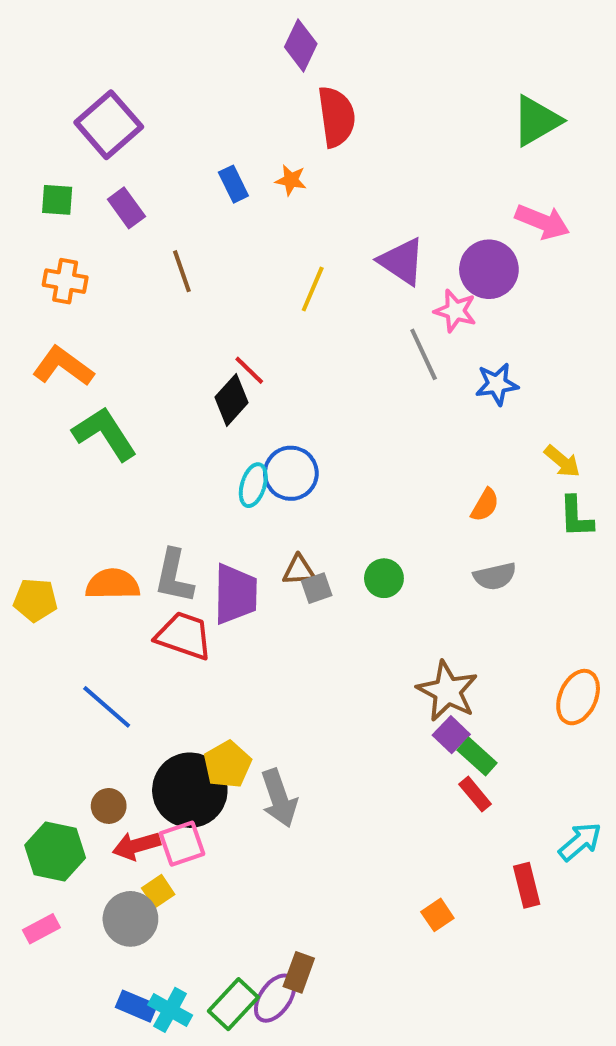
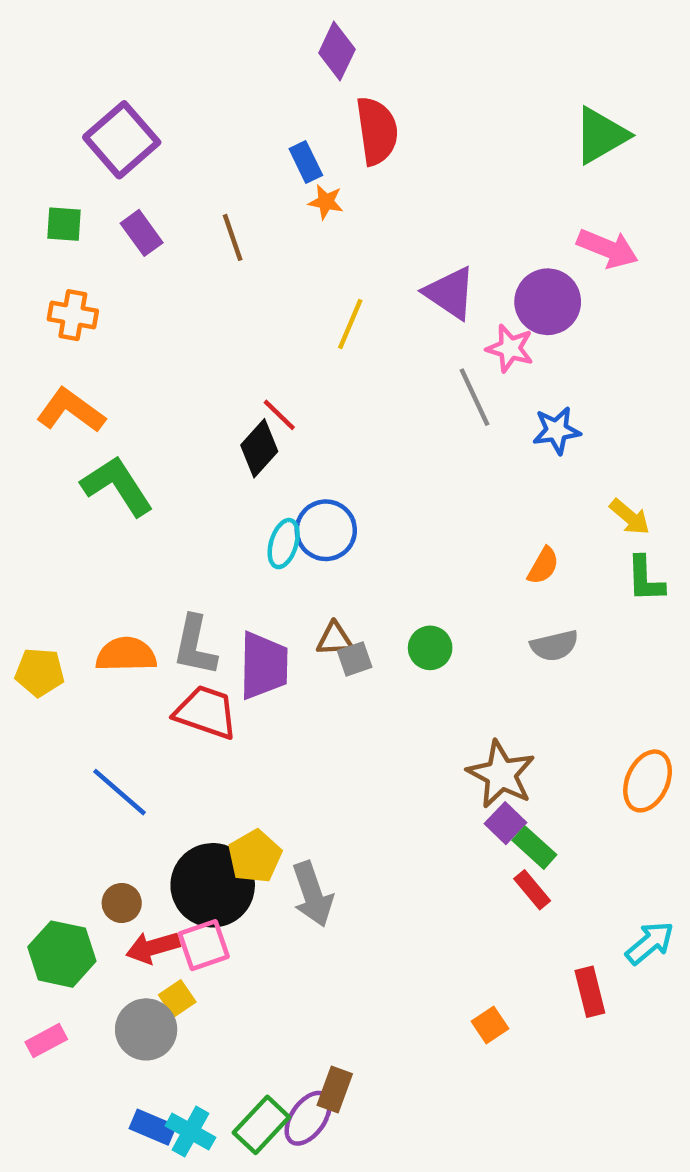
blue rectangle: (233, 184) -> (306, 162), moved
brown line: (182, 271) -> (233, 237), moved

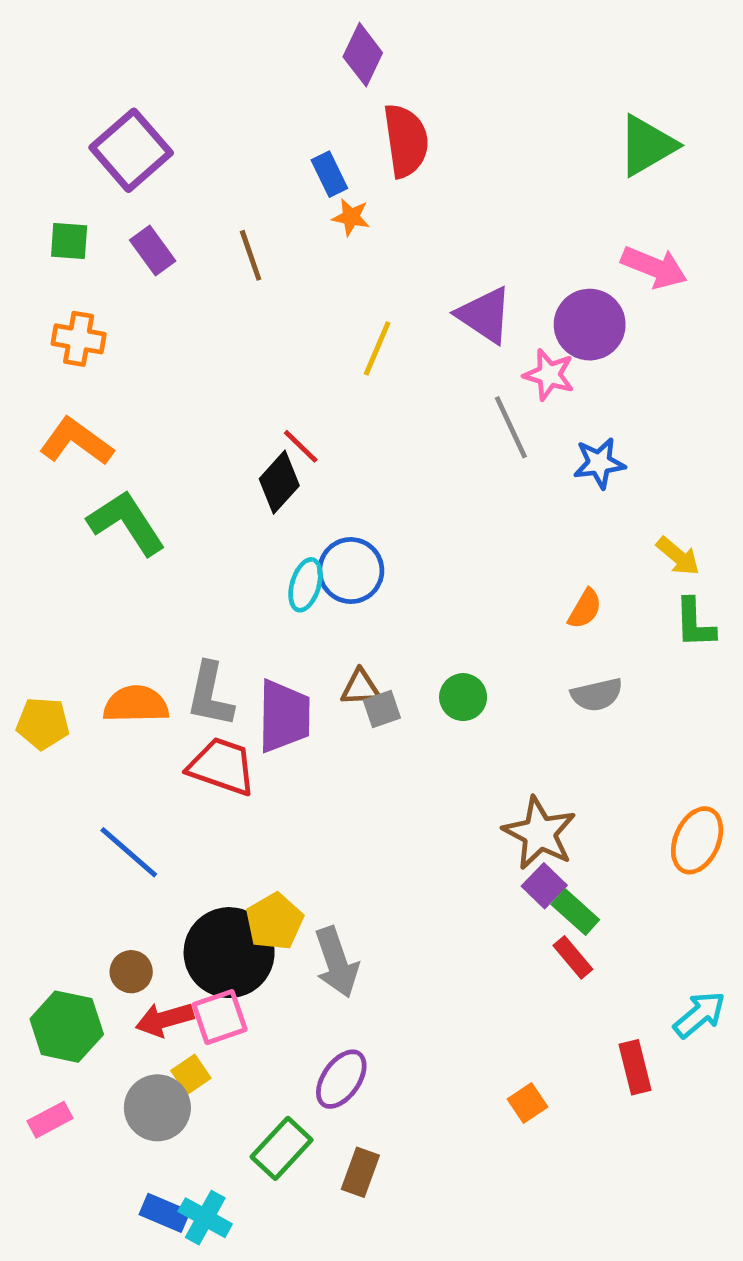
purple ellipse: (308, 1118) -> (341, 1079), moved
green rectangle: (261, 1125) -> (282, 1148), moved

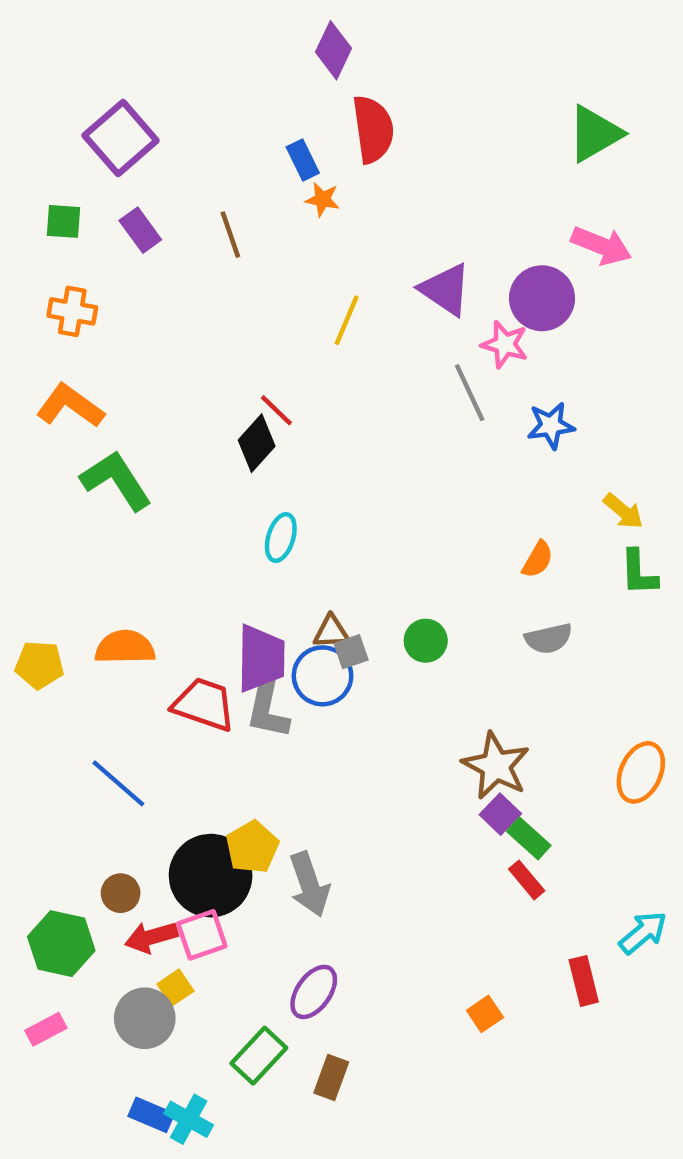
blue circle: (351, 571) -> (323, 676), moved
gray L-shape: (210, 695) -> (268, 709), moved

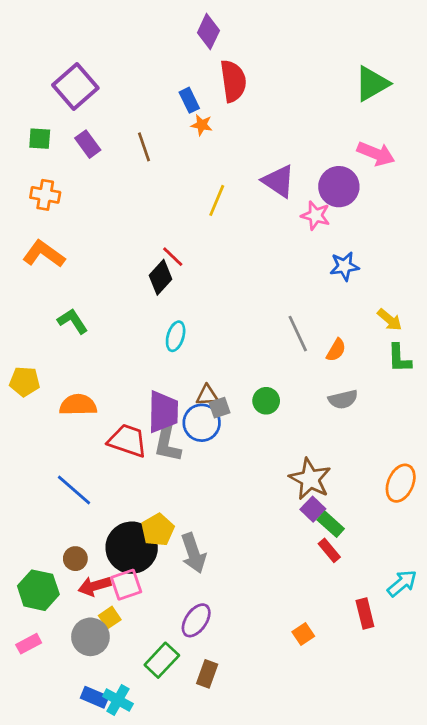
gray line: (470, 393) -> (298, 334), moved
green L-shape: (116, 480) -> (73, 321), moved, size x0.7
yellow pentagon: (39, 665) -> (25, 382), moved

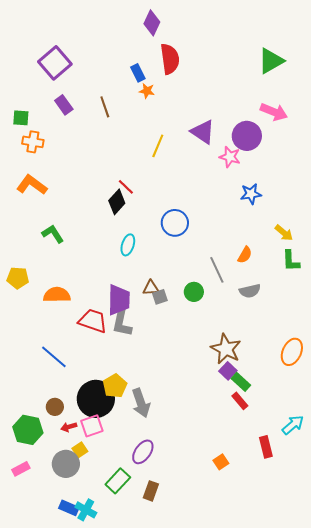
green square: (40, 139) -> (21, 118), moved
gray line: (298, 334) -> (217, 270), moved
blue circle: (202, 423) -> (175, 223), moved
red arrow: (95, 586) -> (69, 427), size x0.7

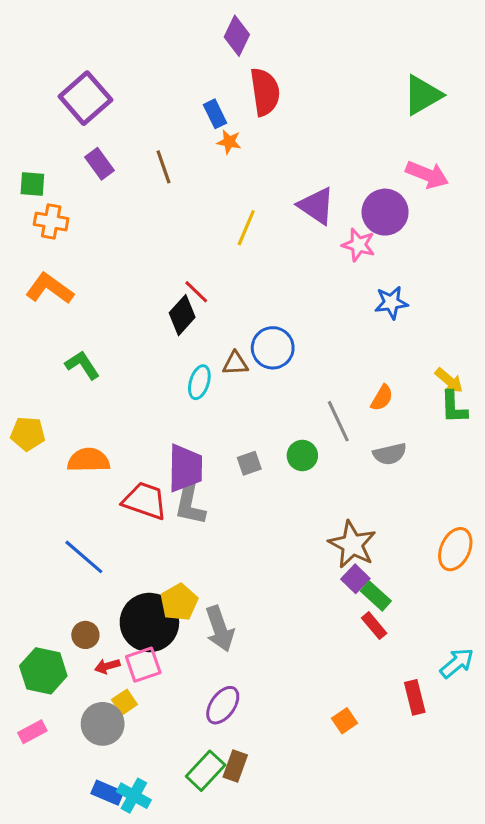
yellow arrow: (284, 233) -> (449, 381), moved
brown triangle: (151, 288) -> (235, 363), moved
green rectangle: (118, 481) -> (206, 771), moved

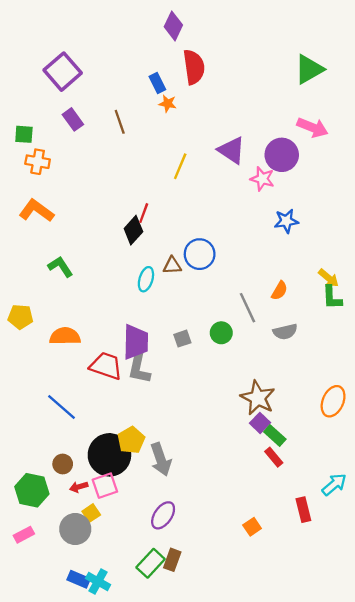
red line: (196, 292) -> (144, 213), turned 66

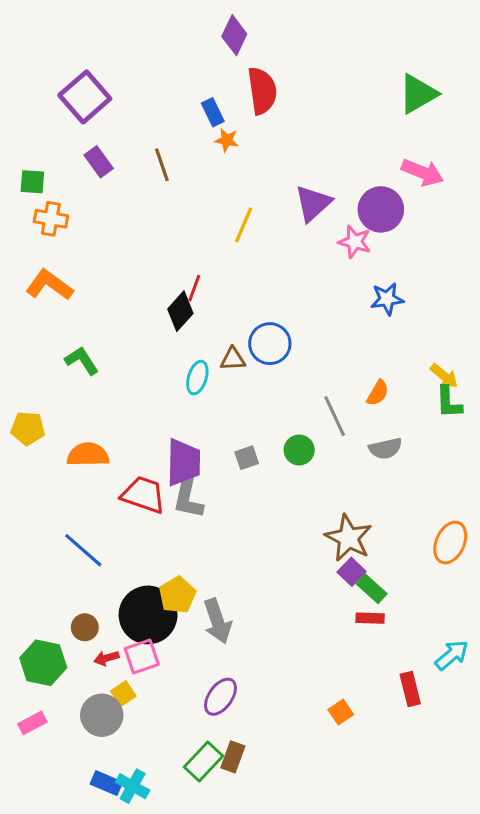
purple triangle: (232, 150) -> (313, 203), turned 44
red rectangle: (274, 457) -> (370, 618), turned -48

